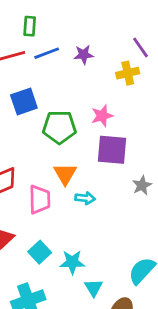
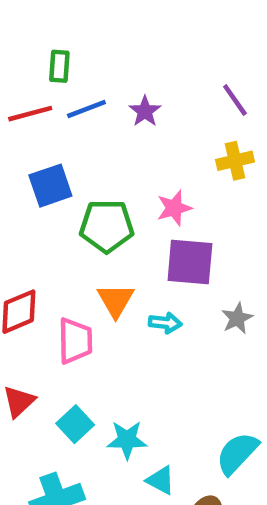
purple star: (84, 55) -> (145, 111), turned -30
yellow cross: (128, 73) -> (235, 161), moved
cyan arrow: (85, 198) -> (165, 323), moved
cyan triangle: (94, 288) -> (161, 480), turned -30

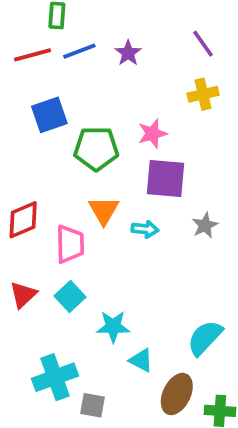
cyan square: (75, 424) -> (70, 297), moved

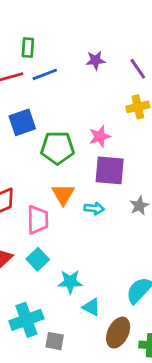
purple star: (128, 53) -> (96, 60), moved, turned 30

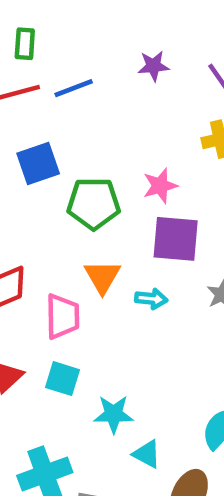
green rectangle: (28, 48) -> (25, 44), moved
cyan square: (38, 259) -> (63, 379), turned -30

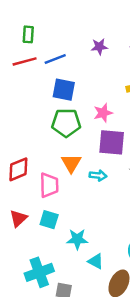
blue square: (38, 164) -> (64, 90), moved, turned 30

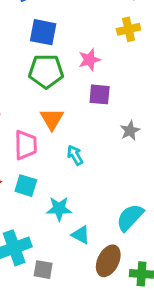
purple square: (112, 142) -> (100, 94), size x0.7
cyan arrow: (98, 175) -> (75, 155), moved, turned -126

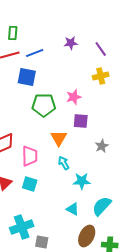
blue square: (43, 32) -> (27, 77), moved
orange triangle: (52, 119) -> (59, 138), moved
cyan star: (59, 209) -> (82, 181), moved
cyan triangle: (81, 235) -> (73, 209), moved

